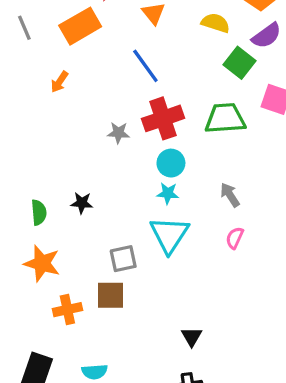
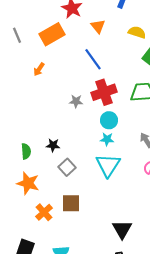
gray square: (123, 259) -> (67, 167), moved, turned -30
orange cross: (67, 310) -> (44, 212), turned -30
black triangle: (192, 337) -> (122, 229), size x1.5

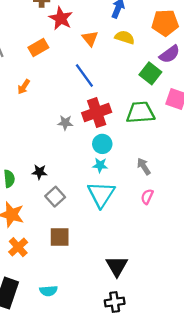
yellow semicircle: (137, 32) -> (125, 37), moved
orange rectangle: (52, 34) -> (38, 47), size x0.7
orange cross: (44, 212) -> (18, 247), moved

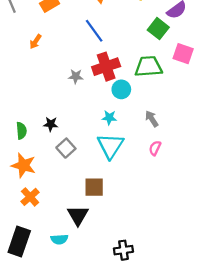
cyan circle: (102, 144) -> (121, 89), moved
brown square: (60, 237) -> (94, 187), moved
black triangle: (117, 266) -> (78, 215), moved

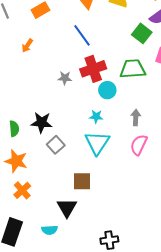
gray arrow: (152, 119) -> (136, 117), turned 35
black star: (51, 124) -> (41, 123), size x1.5
pink semicircle: (155, 148) -> (139, 145), size x1.5

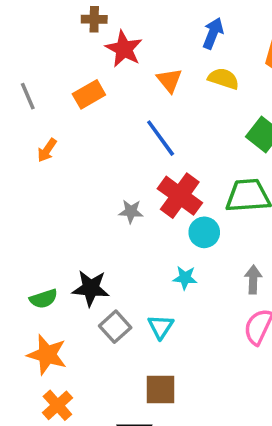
orange arrow: (27, 46) -> (47, 150), moved
red cross: (93, 69) -> (180, 196), turned -35
green semicircle: (14, 129) -> (44, 299), turned 77
cyan triangle: (97, 143) -> (161, 327), moved, size x0.6

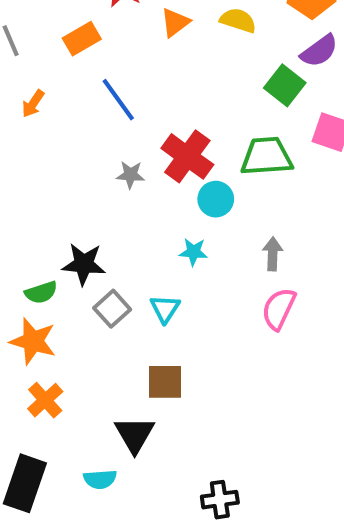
orange triangle: (169, 80) -> (175, 22), turned 32
blue line: (161, 138) -> (118, 100), moved
green semicircle: (44, 299) -> (41, 292), moved

